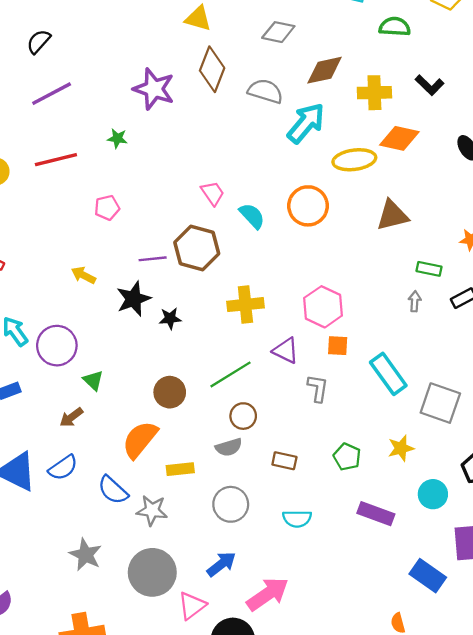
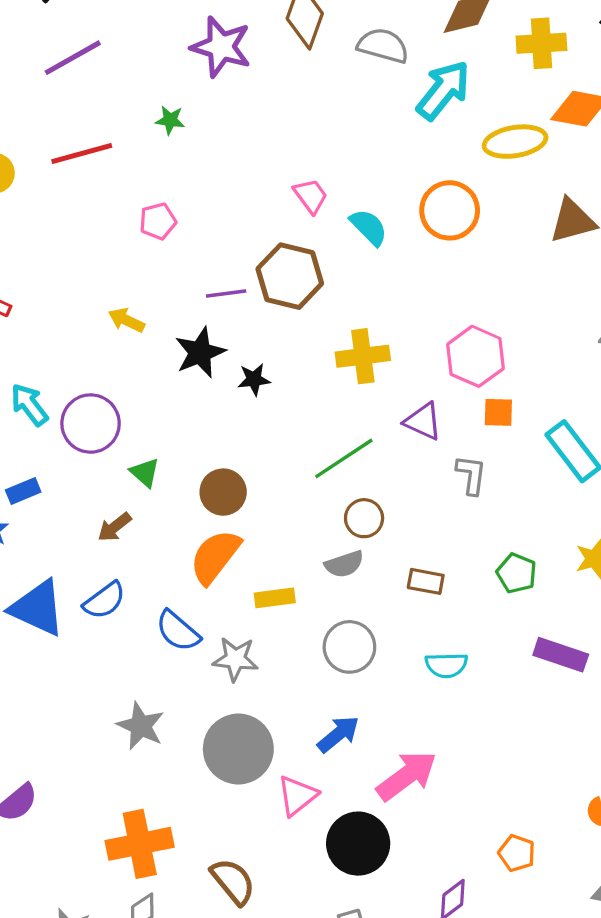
brown circle: (170, 392) -> (223, 492), moved

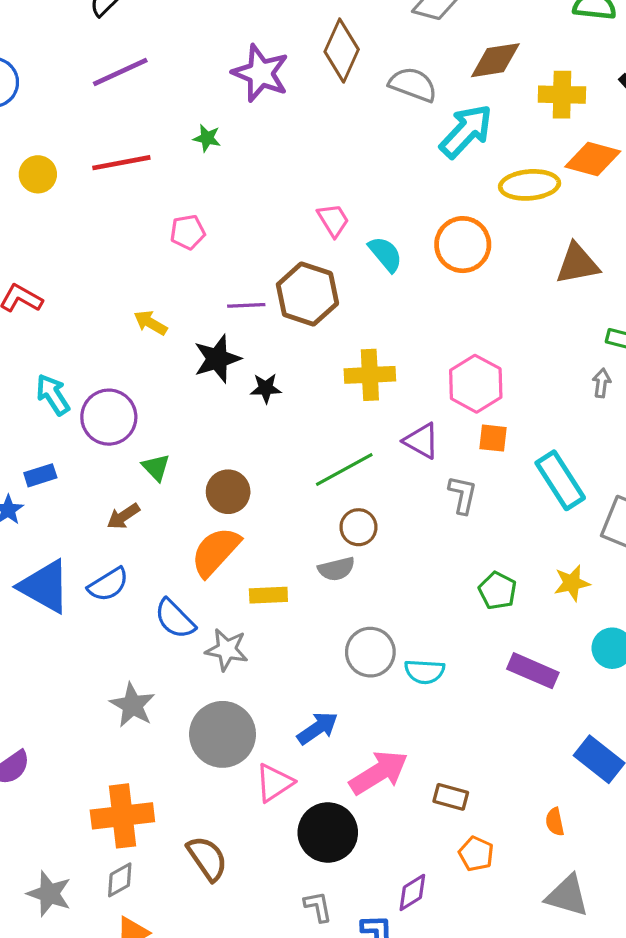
brown rectangle: (426, 581) -> (451, 797), moved
gray circle: (349, 647) -> (370, 652), moved

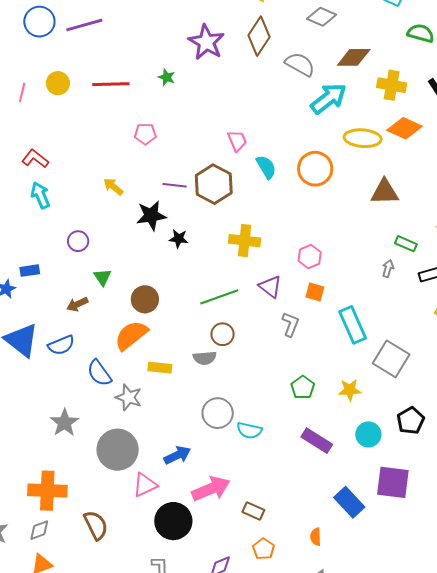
purple line: (120, 72) -> (84, 25), moved
pink hexagon: (476, 384) -> (310, 257), size x0.7
cyan arrow: (53, 395) -> (40, 195), moved
purple circle: (109, 417) -> (78, 241), size x0.6

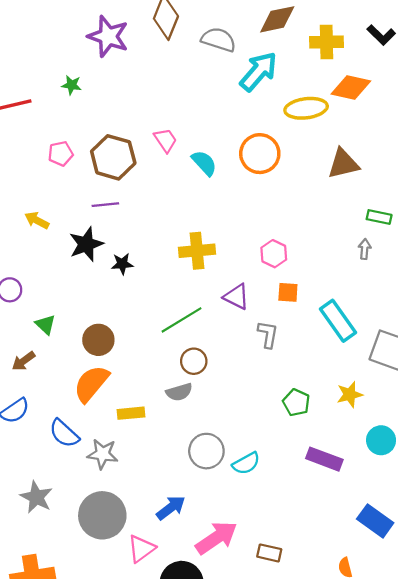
brown hexagon: (214, 184) -> (113, 157), moved
cyan semicircle: (249, 430) -> (246, 463), turned -30

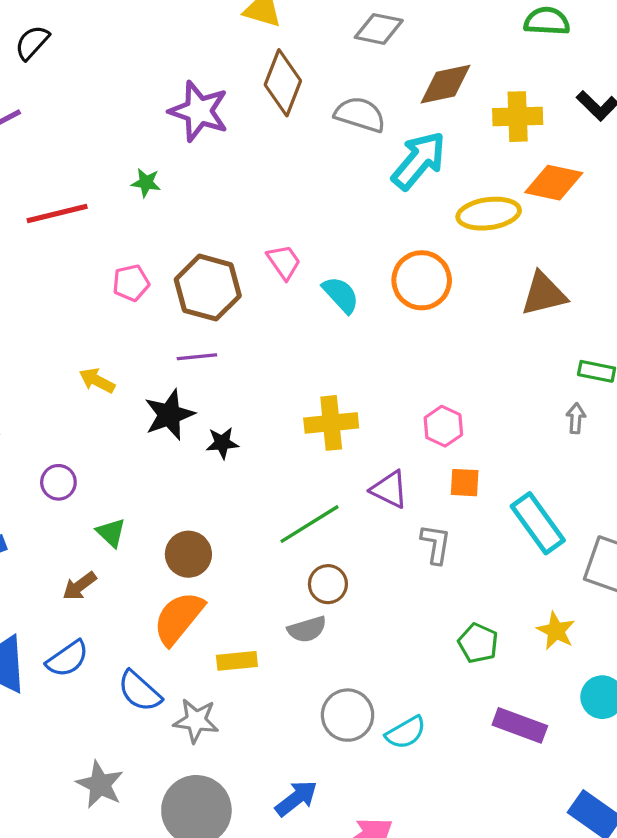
yellow star: (350, 394) -> (556, 631), turned -30

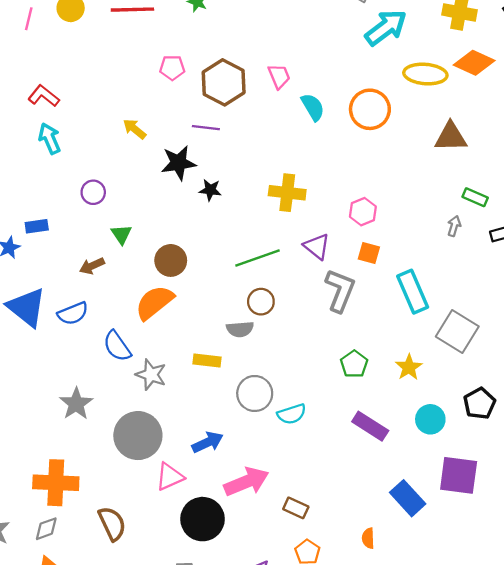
gray L-shape: (436, 544) -> (340, 290), size x1.5
yellow rectangle: (237, 661) -> (207, 360), moved

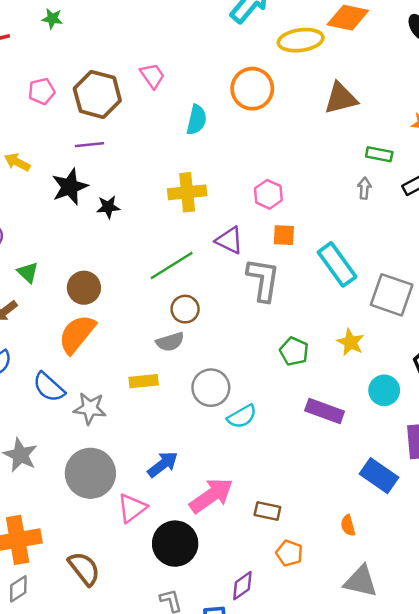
cyan semicircle: (313, 107) -> (197, 120), moved, turned 56
gray circle: (255, 393) -> (211, 388), moved

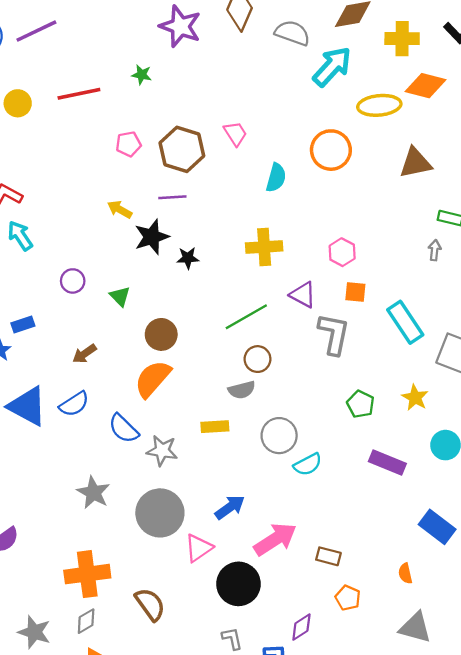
yellow arrow: (17, 162) -> (120, 209), moved
green triangle: (28, 272) -> (120, 296), moved

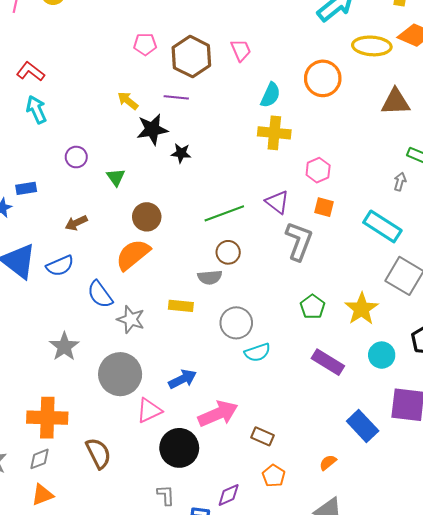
yellow cross: (264, 247) -> (274, 133), moved
cyan rectangle: (405, 322) -> (382, 226), moved, turned -33
yellow star: (415, 398) -> (362, 309), size x1.4
orange semicircle: (405, 573) -> (328, 462), turned 54

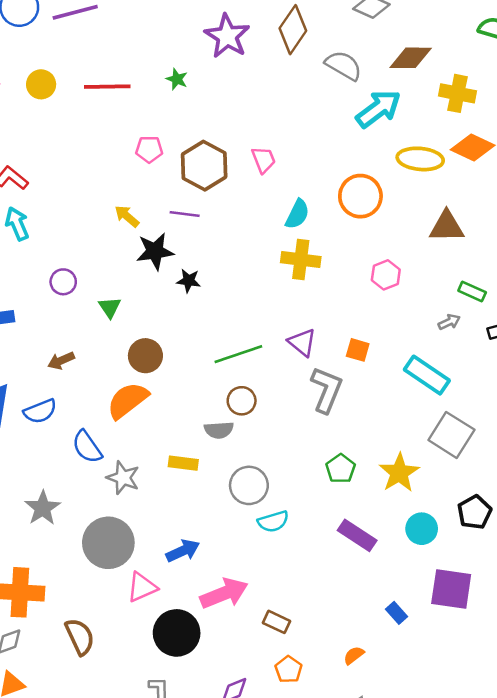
pink hexagon: (318, 170) -> (386, 275), moved
gray arrow: (400, 182) -> (449, 322), turned 48
blue rectangle: (363, 426) -> (396, 613), size x0.6

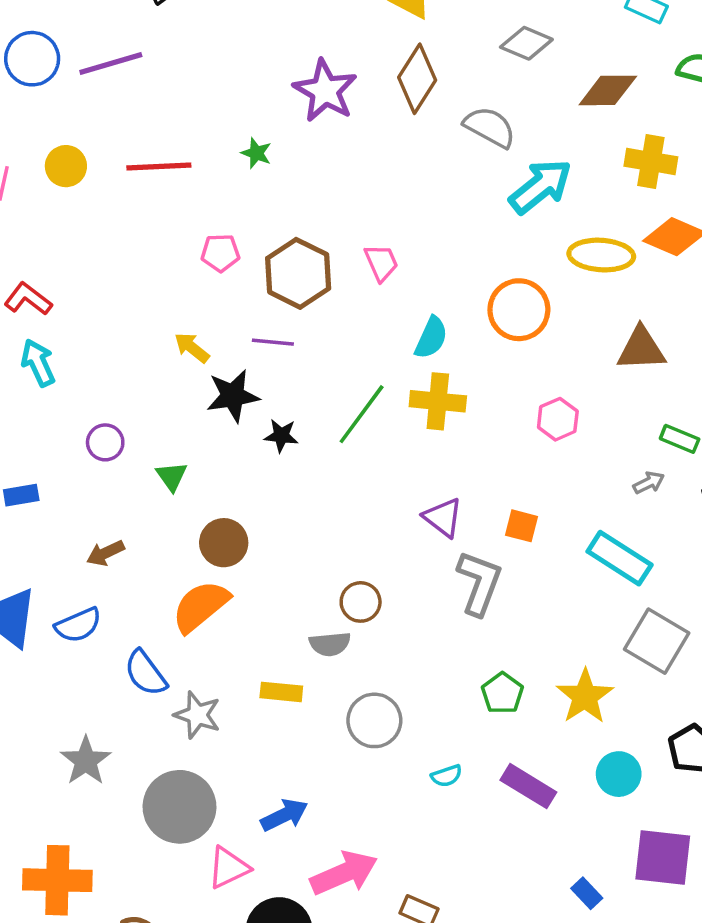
brown diamond: (411, 58) -> (608, 90), moved
green line: (238, 354) -> (362, 414), moved, turned -33
cyan semicircle: (273, 521) -> (446, 776), moved, size x0.7

